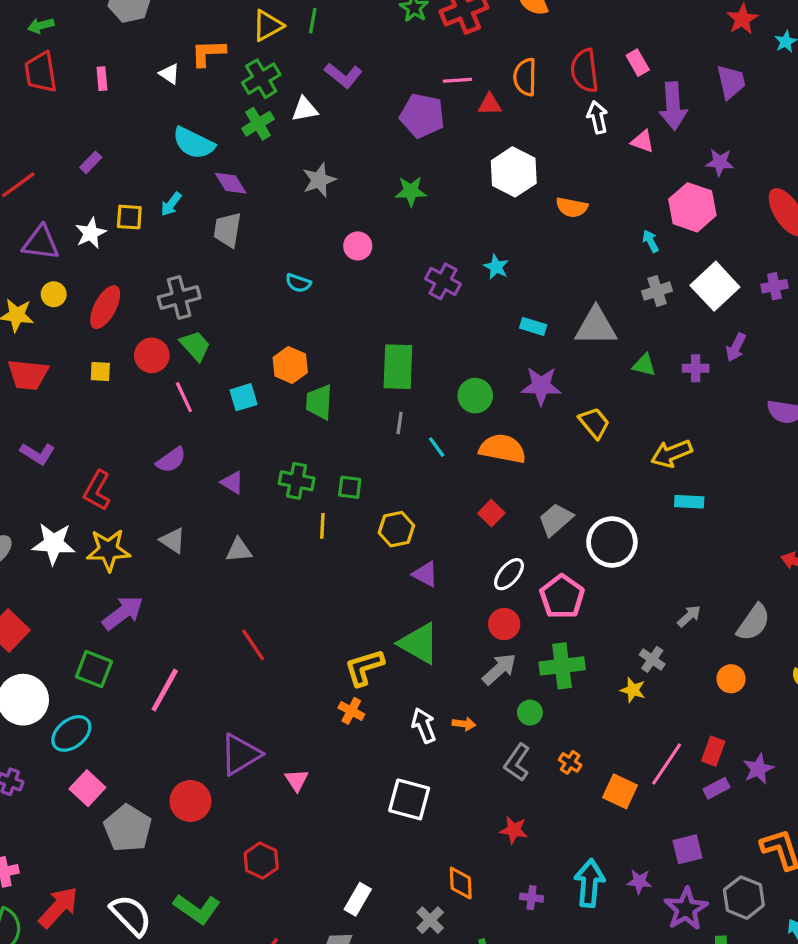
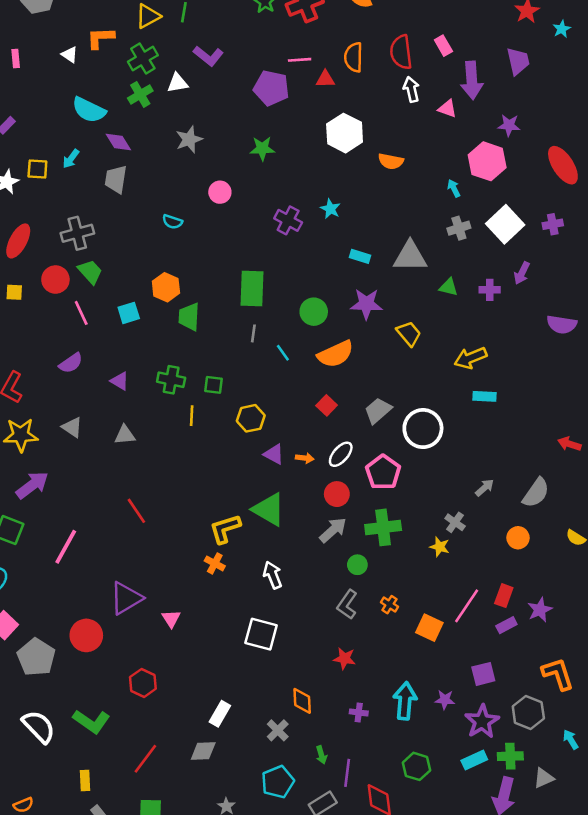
orange semicircle: (503, 449) -> (336, 354), turned 144
orange arrow: (464, 724) -> (305, 458), moved

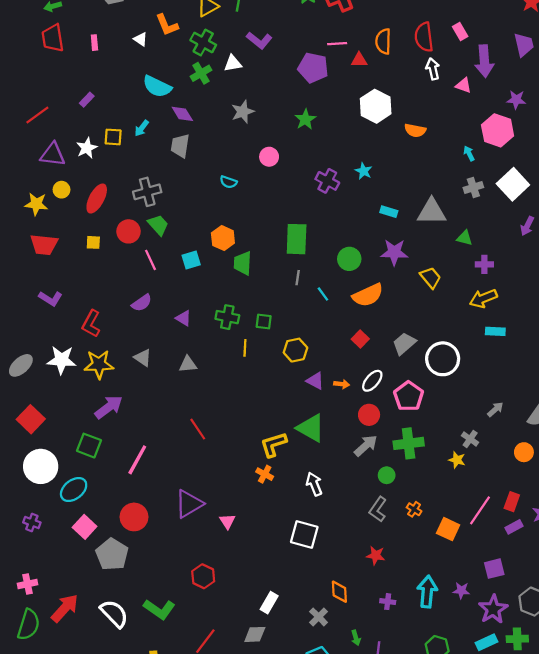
orange L-shape: (100, 38) -> (167, 25), turned -110
green cross: (143, 59) -> (203, 43), turned -30
green star: (262, 148) -> (305, 119), turned -30
purple cross: (490, 290) -> (484, 264), moved
red circle: (86, 635) -> (134, 517), moved

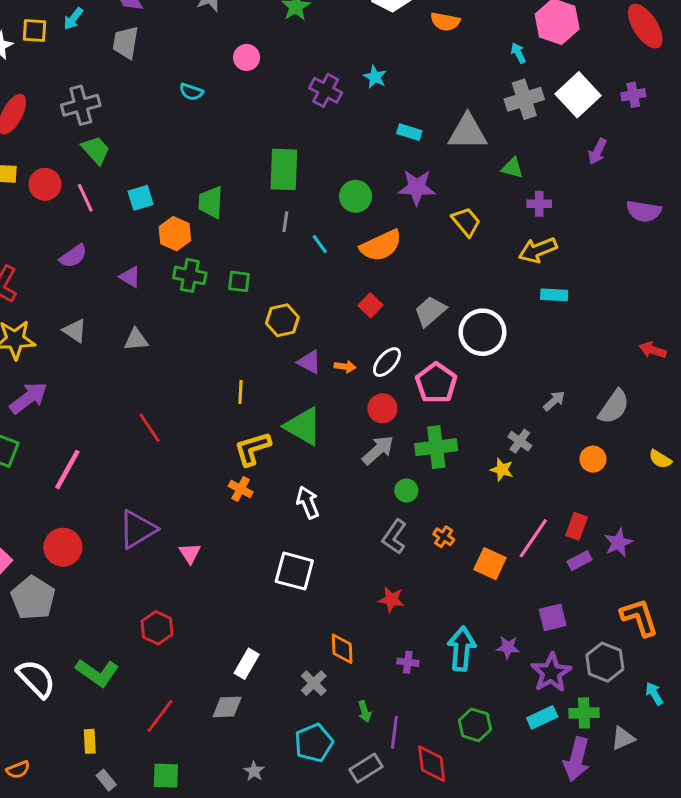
gray cross: (473, 187) -> (524, 99), size x1.4
red circle: (129, 231) -> (45, 184), moved
orange hexagon: (223, 238) -> (175, 234), moved
yellow line: (245, 348) -> (241, 392), moved

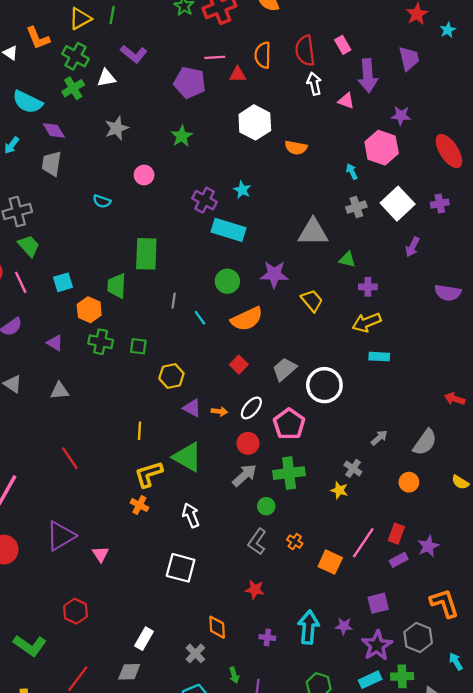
gray cross: (524, 99) -> (356, 207), size x0.7
cyan rectangle: (409, 132) -> (229, 230), moved, size x1.8
green rectangle: (284, 169) -> (146, 254), moved

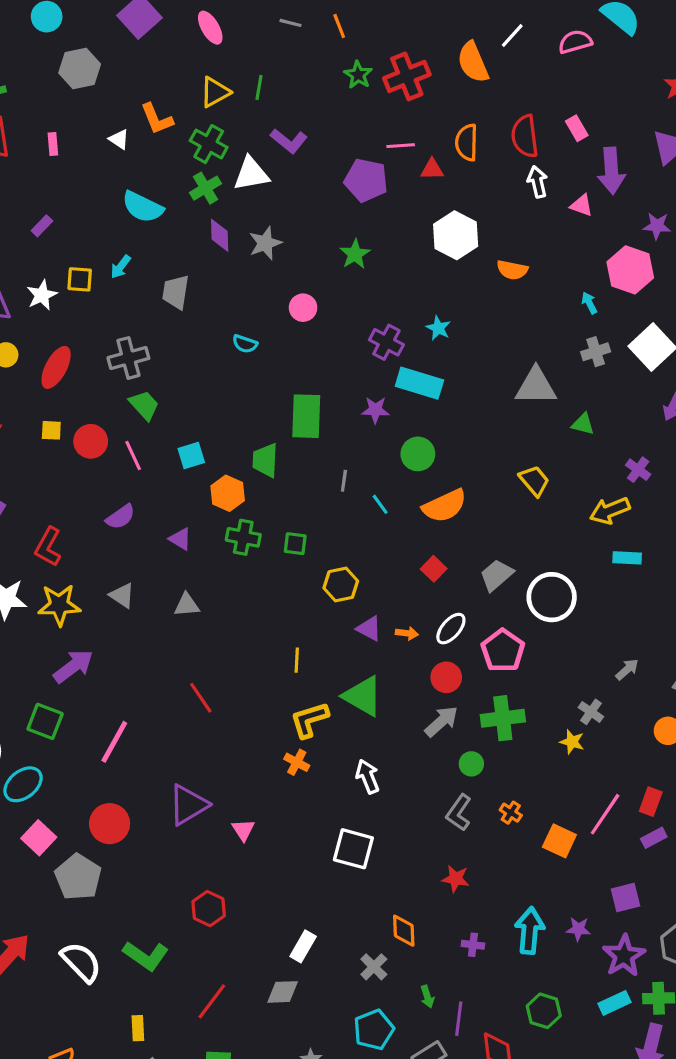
white triangle: (106, 78) -> (251, 174), size x1.4
purple diamond: (54, 130) -> (220, 235), moved, turned 30
purple star: (274, 274) -> (375, 410), moved, size x0.7
purple cross: (368, 287) -> (638, 470), moved, turned 36

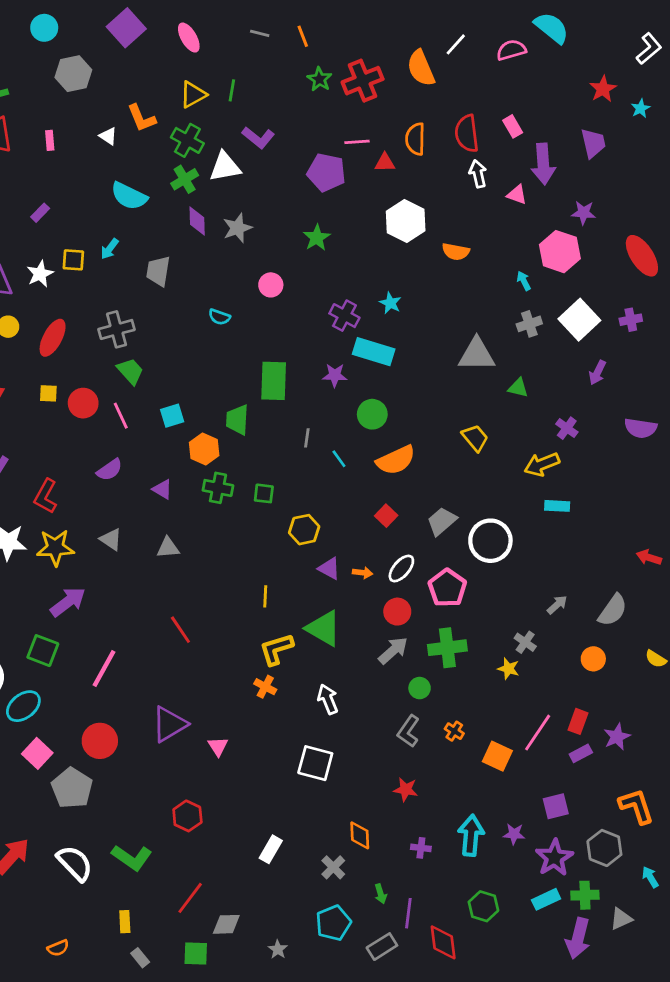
gray diamond: (283, 992) -> (226, 924), moved

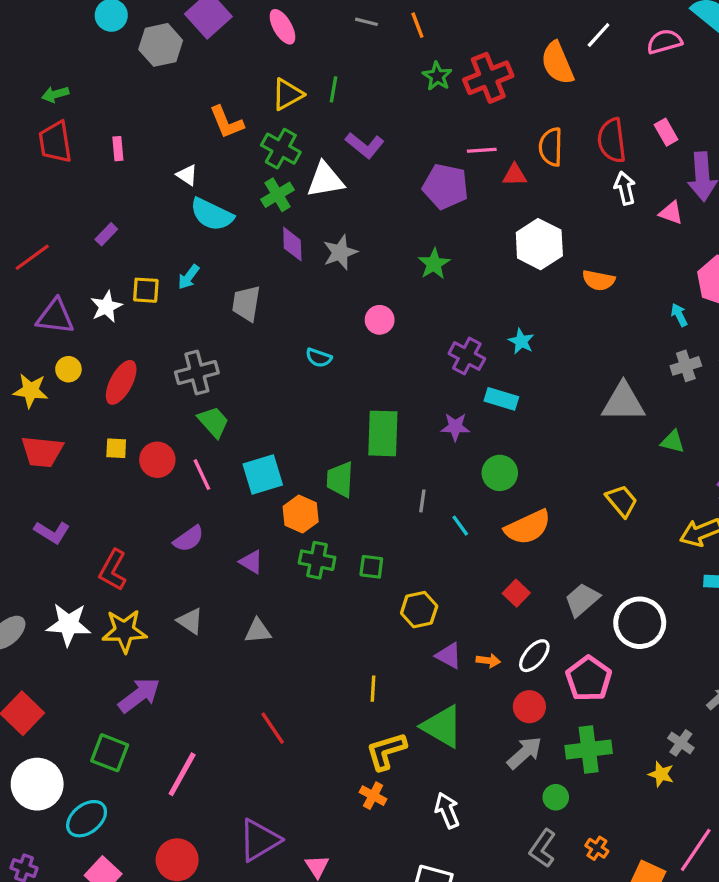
gray hexagon: (73, 74) -> (161, 45), moved
white triangle: (108, 136) -> (187, 175), moved
cyan rectangle: (374, 352) -> (501, 399), size x0.7
cyan square: (172, 416) -> (263, 475), size x1.4

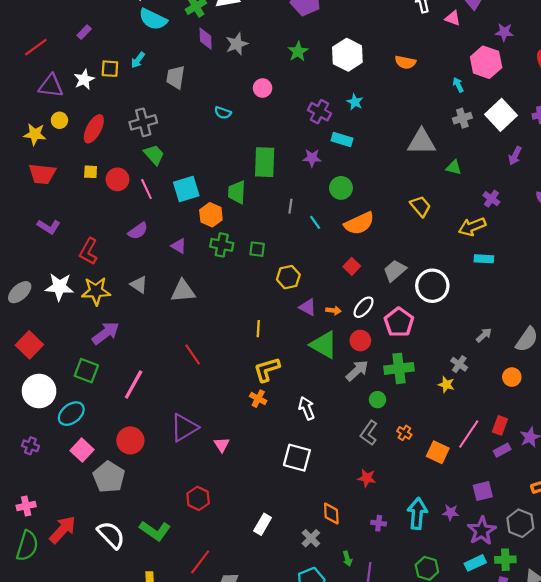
white hexagon: (539, 244) -> (347, 55), moved
gray triangle: (258, 631) -> (183, 291), size x1.4
green triangle: (442, 726) -> (324, 345), moved

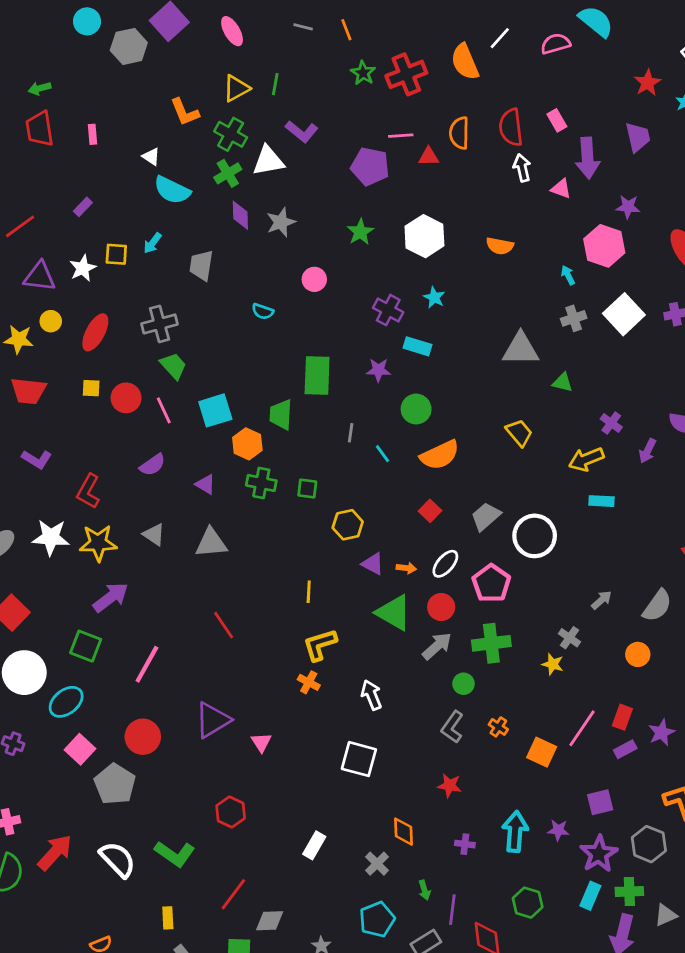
purple arrow: (515, 156) -> (648, 451), moved
cyan rectangle: (475, 563) -> (590, 896), turned -42

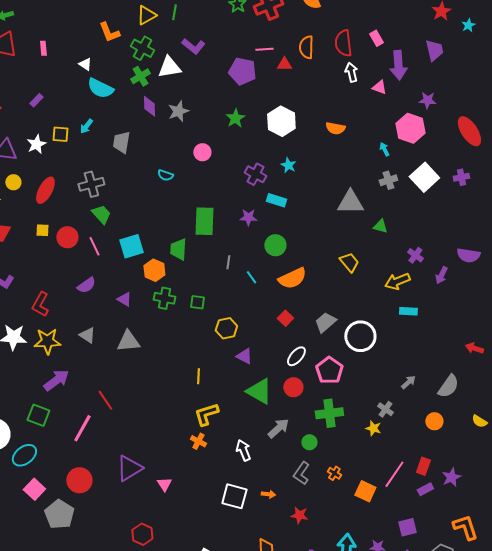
orange arrow: (406, 568) -> (268, 494), moved
red line: (224, 625) -> (105, 400), moved
gray arrow: (437, 646) -> (278, 428), moved

